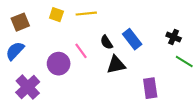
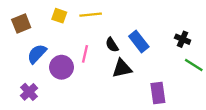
blue semicircle: (15, 51) -> (37, 54), moved
pink line: (81, 51) -> (85, 54), turned 49
purple cross: (28, 87) -> (29, 92), size x0.7

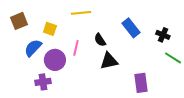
yellow square: (59, 16) -> (50, 29), moved
blue rectangle: (139, 41) -> (131, 28), moved
purple cross: (29, 92) -> (43, 82), moved, turned 35

